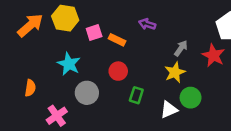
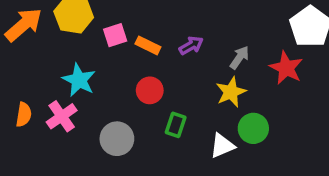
purple arrow: (147, 24) -> (191, 45), moved, turned 133
gray circle: (87, 93) -> (117, 139), moved
pink cross: (57, 116) -> (62, 116), moved

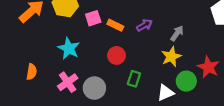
red star: (286, 68) -> (208, 67), moved
pink cross: (62, 116) -> (68, 82), moved

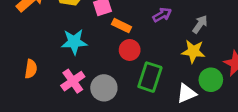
orange rectangle: (115, 25) -> (122, 26), moved
cyan star: (69, 48) -> (74, 42), turned -30
yellow star: (171, 57) -> (193, 51), turned 30
green rectangle: (134, 79) -> (150, 77), size x1.5

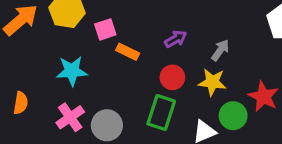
red circle: (130, 50) -> (172, 77), moved

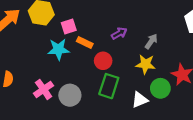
cyan star: (72, 71) -> (58, 49), moved
red circle: (172, 77) -> (103, 61), moved

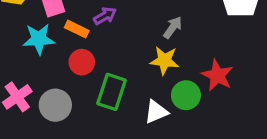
purple arrow: (119, 33) -> (105, 16), moved
red circle: (103, 61) -> (82, 62), moved

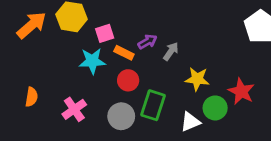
gray arrow: (173, 27) -> (171, 51), moved
gray circle: (55, 105) -> (121, 116), moved

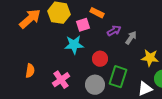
orange rectangle: (124, 53) -> (97, 13), moved

